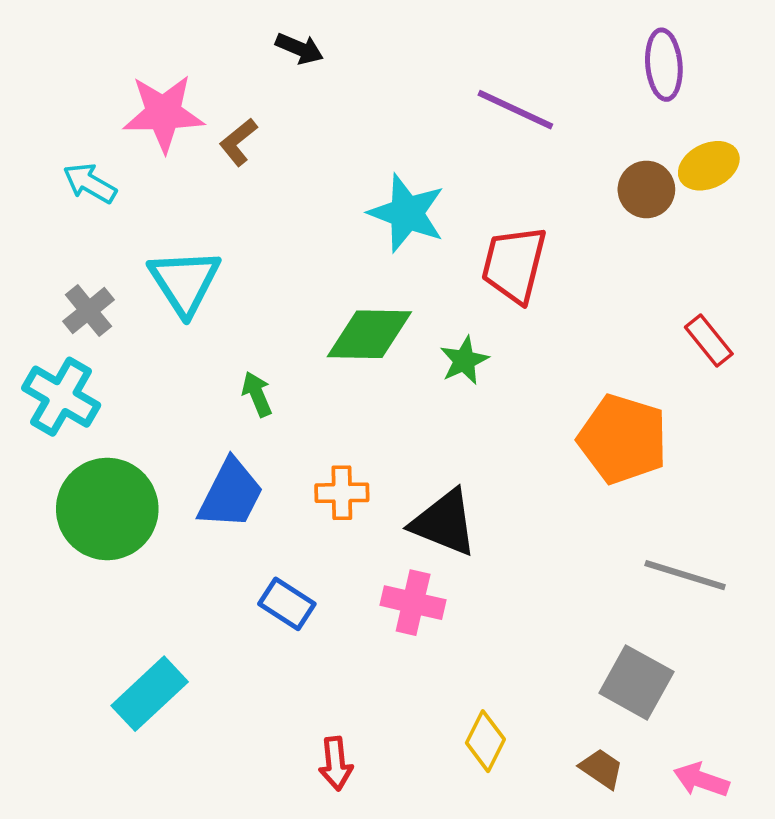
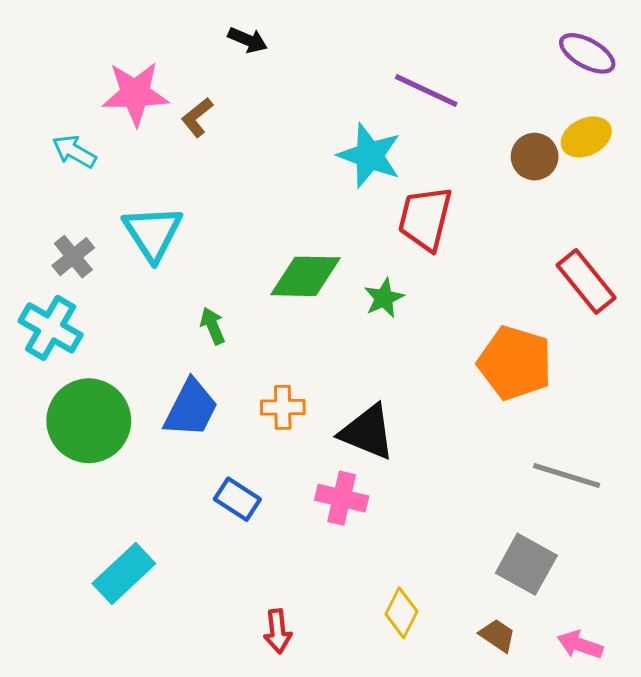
purple ellipse: (664, 65) -> (587, 53), moved, turned -56
cyan star: (407, 213) -> (369, 156), moved
red rectangle: (709, 340) -> (586, 281), size x1.5

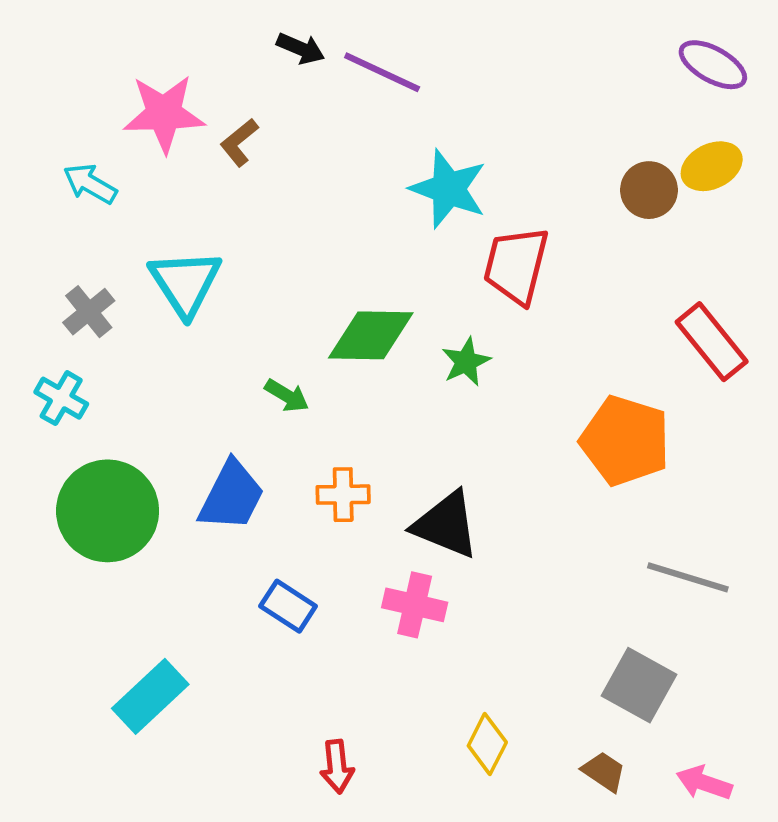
purple line: (426, 91) -> (382, 72), moved
green arrow: (213, 326) -> (287, 396), moved, turned 144
cyan cross: (51, 328) -> (61, 398), size x0.7

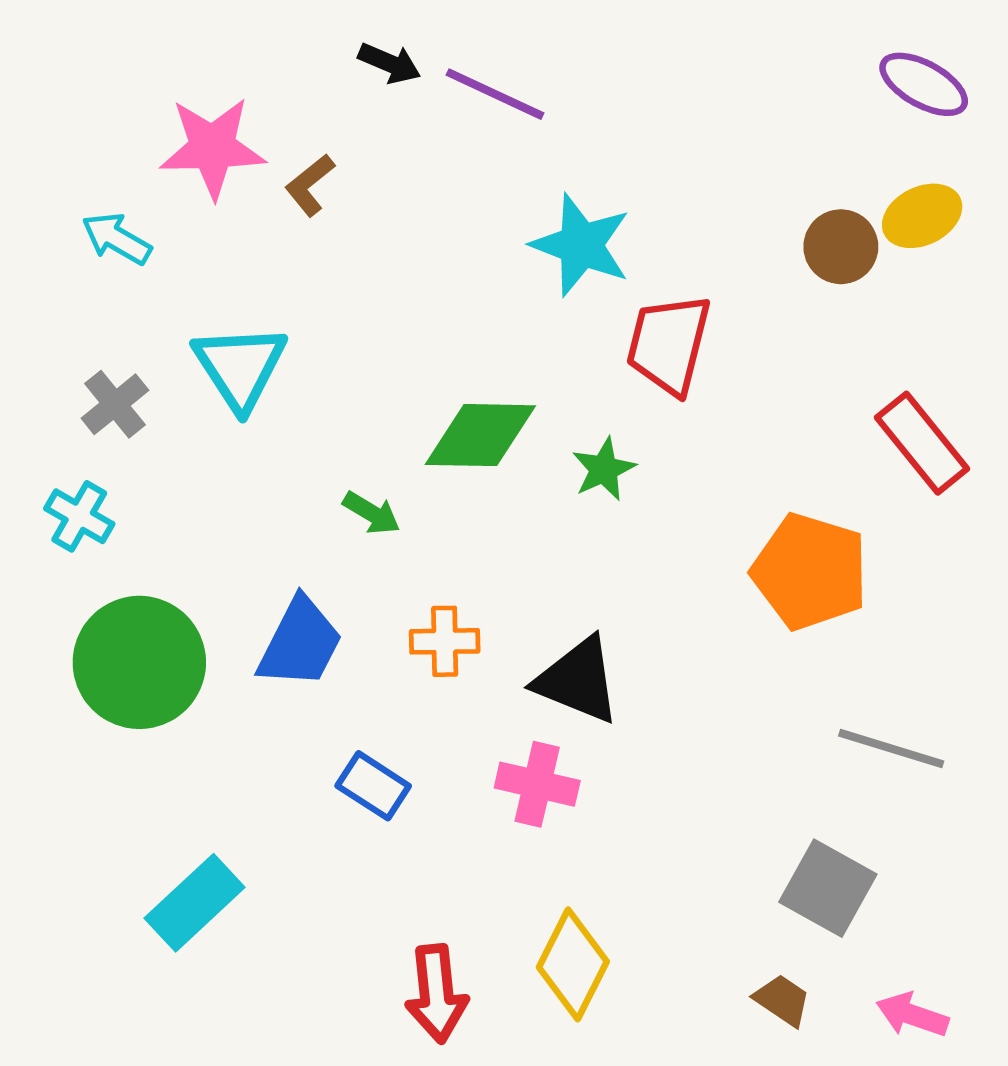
yellow diamond: (487, 744) -> (573, 964), moved, size x1.4
red arrow: (337, 767) -> (437, 994), size x1.4

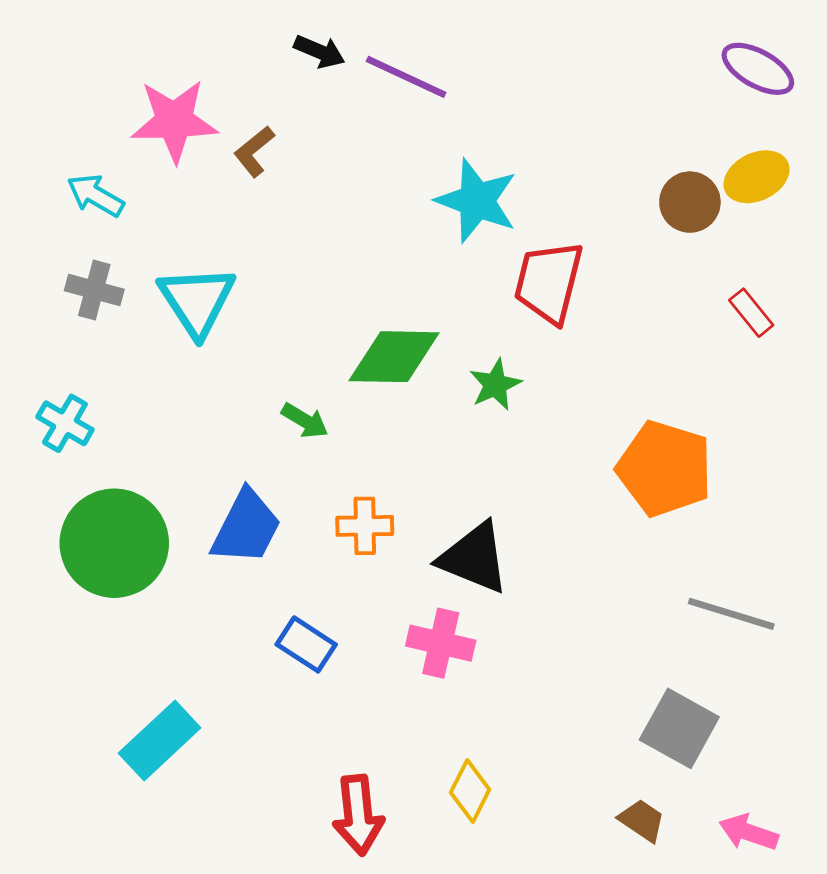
gray cross: (115, 404) -> (94, 290), moved, turned -36
red rectangle: (922, 443) -> (751, 313), moved, size x0.6
yellow diamond: (573, 964) -> (470, 791), size x0.7

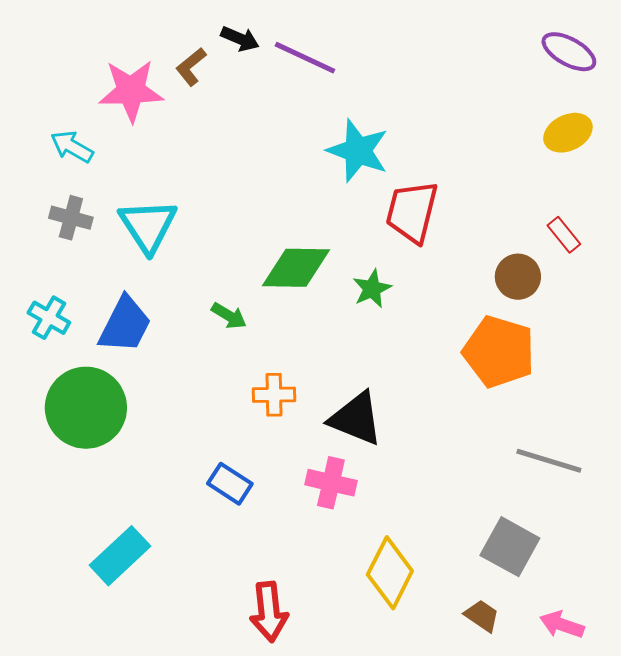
brown L-shape: (254, 151) -> (191, 67), moved
brown circle: (690, 202) -> (518, 277), moved
blue trapezoid: (246, 527) -> (125, 325), moved
yellow diamond: (470, 791) -> (390, 573), moved, size x1.5

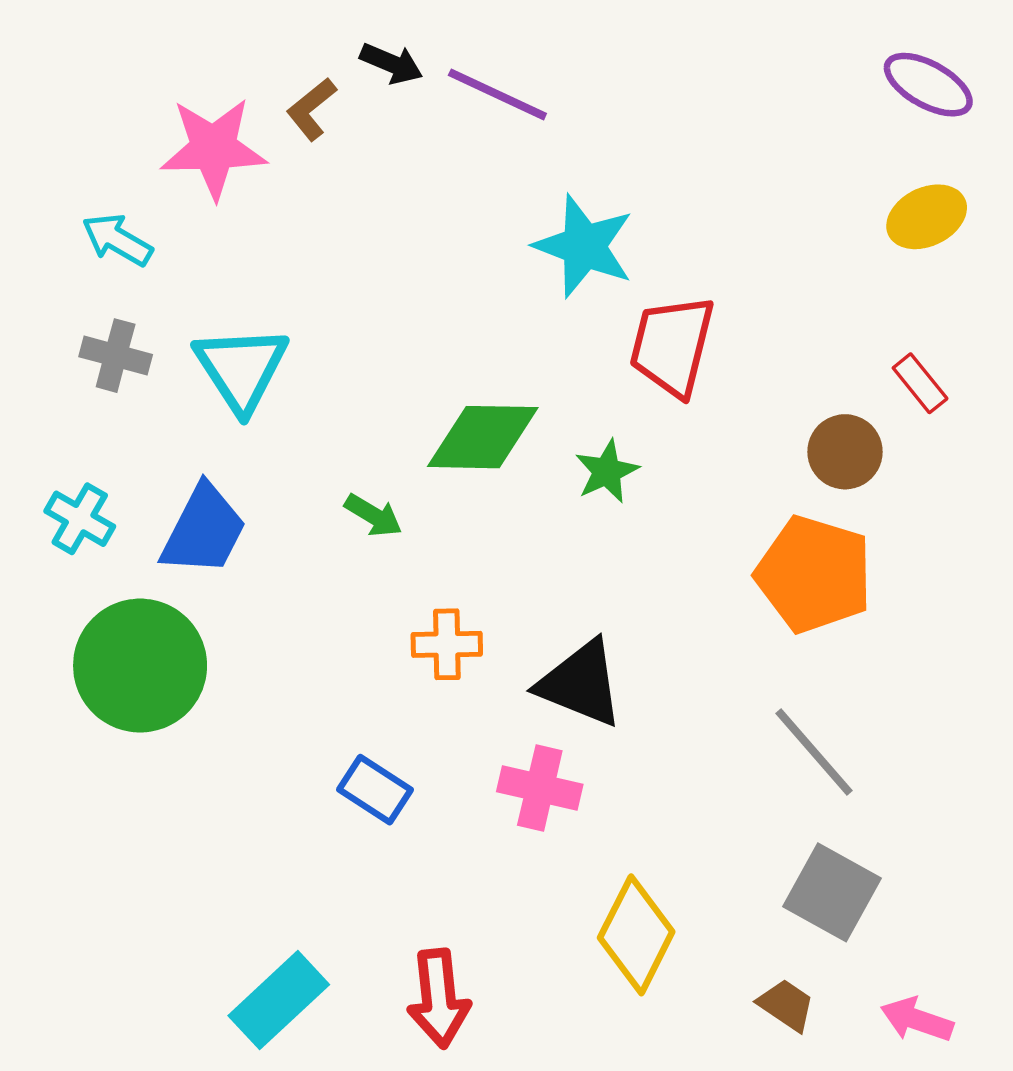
gray line: (549, 461) -> (814, 752), moved, turned 32
cyan rectangle: (120, 556) -> (279, 1000), moved

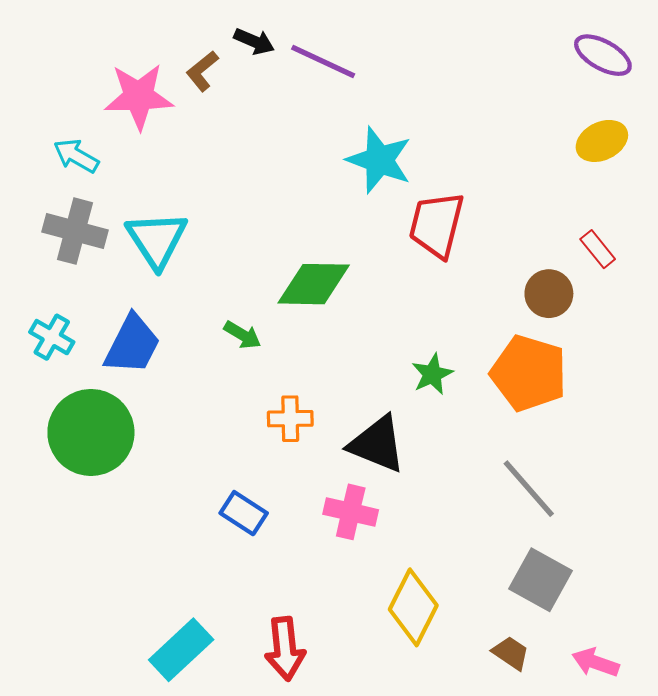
gray cross: (116, 356) -> (75, 231), size x1.4
green star: (607, 471) -> (432, 374), moved

